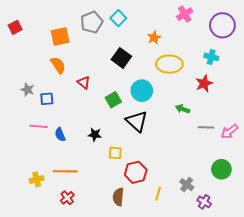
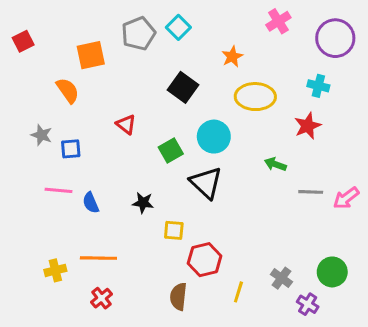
orange semicircle: (58, 65) -> (68, 90), moved
green circle: (221, 169) -> (332, 272), moved

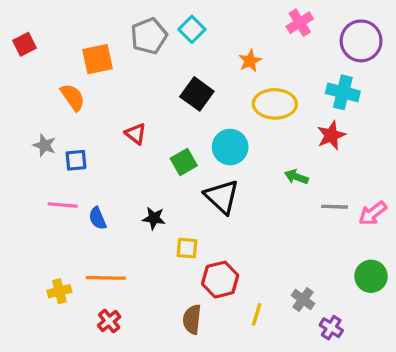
cyan cross: (318, 86) -> (343, 92), size x1.4
green circle: (332, 272) -> (371, 276), moved

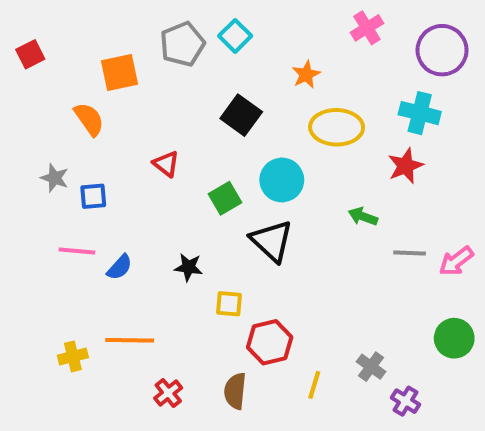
blue semicircle: (98, 218) -> (120, 267), turned -115
red cross: (109, 321) -> (168, 393), moved

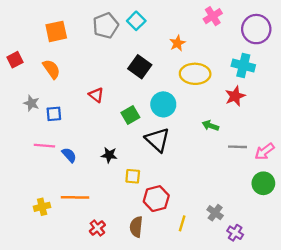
red square: (30, 54) -> (15, 60), moved
orange square: (120, 73) -> (56, 31), moved
blue semicircle: (120, 267) -> (69, 155), turned -84
green circle: (454, 338) -> (263, 183), moved

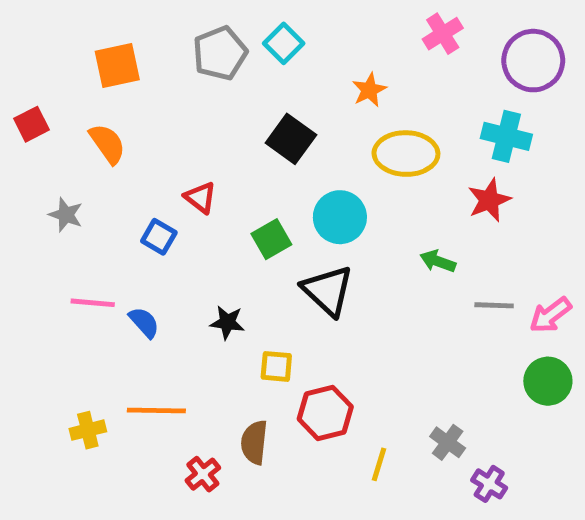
blue square: (54, 114) -> (159, 237), moved, turned 35
brown semicircle: (136, 227) -> (254, 442), moved

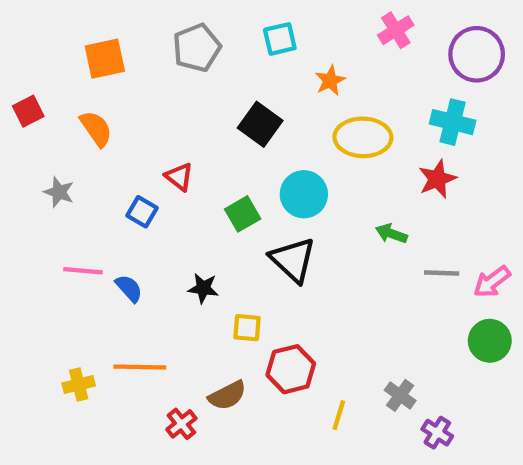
cyan square: (284, 43) -> (280, 39), moved, turned 32
brown semicircle: (254, 442) -> (227, 395), turned -123

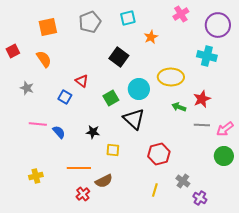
yellow ellipse: (363, 137) -> (171, 77), moved
red star: (437, 179) -> (202, 99), moved
orange line: (140, 367) -> (79, 168), moved
red hexagon: (291, 369) -> (159, 154), moved

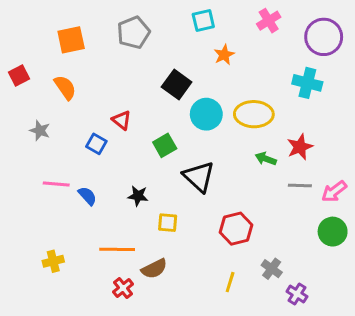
cyan square: (128, 18) -> (203, 21), moved
cyan circle: (139, 89) -> (206, 114), moved

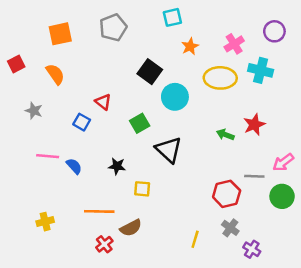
pink cross: (269, 21) -> (234, 44), moved
purple circle: (324, 37) -> (274, 31), size x0.7
yellow ellipse: (254, 114) -> (220, 78), moved
gray line: (300, 185) -> (254, 176), moved
red hexagon: (236, 229) -> (227, 194), moved

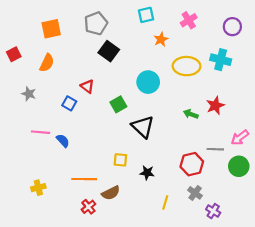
pink cross: (234, 44) -> (189, 20), moved
black square: (150, 72) -> (109, 51), moved
orange semicircle: (55, 74) -> (47, 63), turned 60
black star: (117, 166) -> (147, 173), moved

